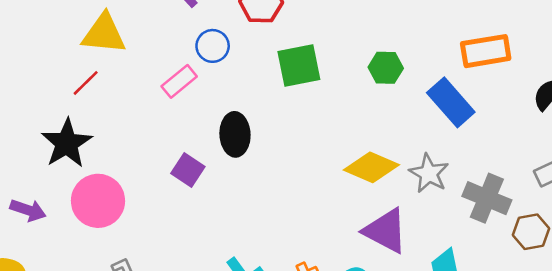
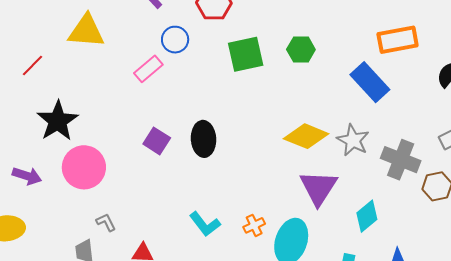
green hexagon: (386, 68) -> (301, 49), moved
red line: (86, 83) -> (33, 66), moved
black ellipse: (235, 134) -> (204, 139), moved
purple triangle: (386, 231) -> (319, 188), turned 36

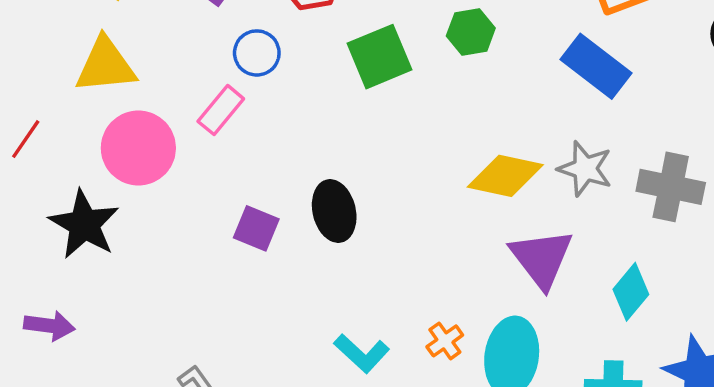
pink circle: (84, 167) -> (138, 148), moved

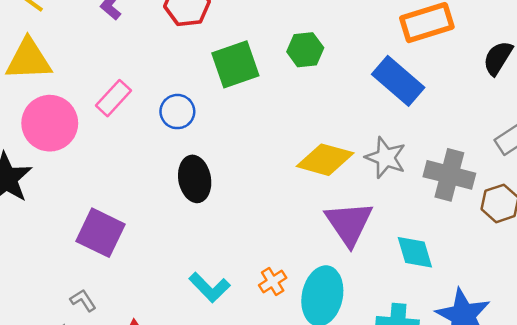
blue circle: (257, 53) -> (177, 112), moved
purple square: (256, 228) -> (100, 233), moved, size x1.4
cyan diamond: (631, 292) -> (415, 252), turned -60

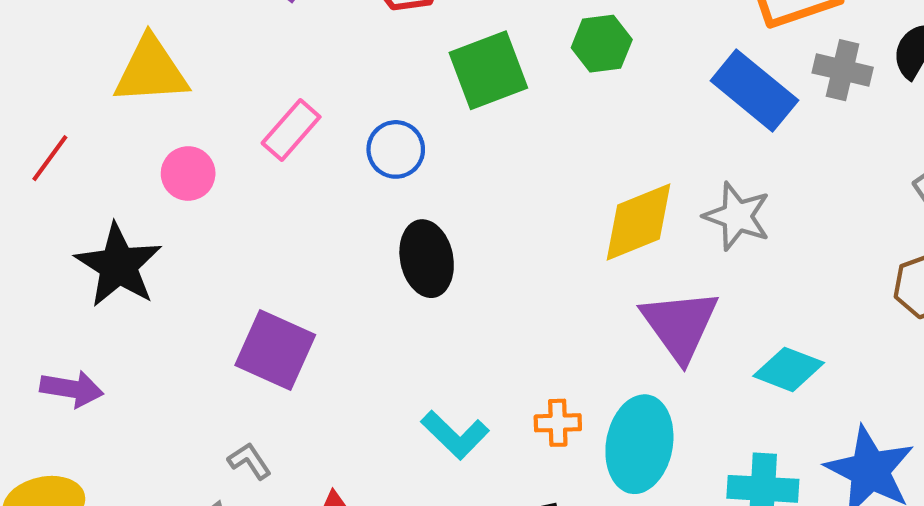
pink circle: (50, 123) -> (188, 174), size x0.6
yellow diamond: (325, 160) -> (639, 222), turned -36
gray cross: (449, 175) -> (843, 70), moved, size x0.7
cyan diamond: (415, 252) -> (789, 369), turned -51
orange cross: (273, 282) -> (558, 423), turned 32

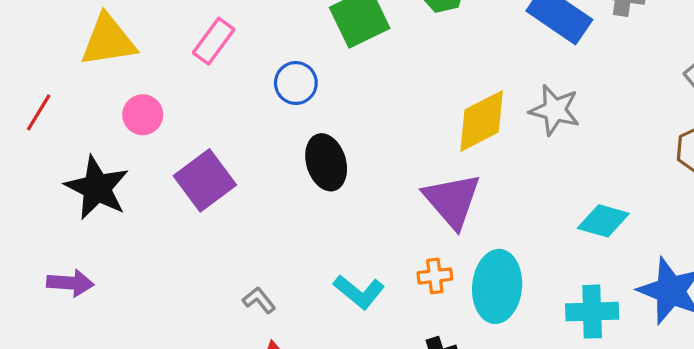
pink rectangle: (291, 130) -> (214, 41), moved
purple triangle: (680, 325) -> (452, 201), moved
purple square: (275, 350) -> (205, 180), moved, turned 34
gray L-shape: (249, 461) -> (259, 300), moved

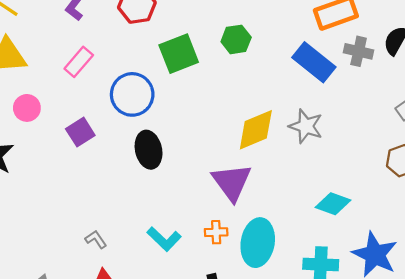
blue circle: (296, 83) -> (132, 94), size x1.5
purple square: (205, 180) -> (80, 132), moved, size x0.7

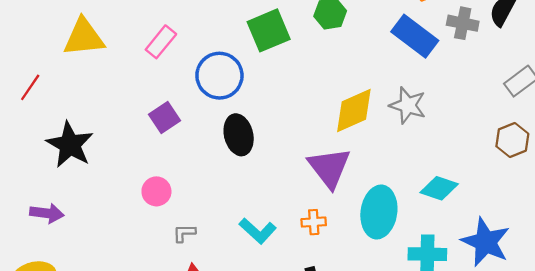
pink circle: (27, 108) -> (156, 191), moved
gray L-shape: (96, 239) -> (184, 233), turned -55
cyan ellipse: (258, 243) -> (379, 212), moved

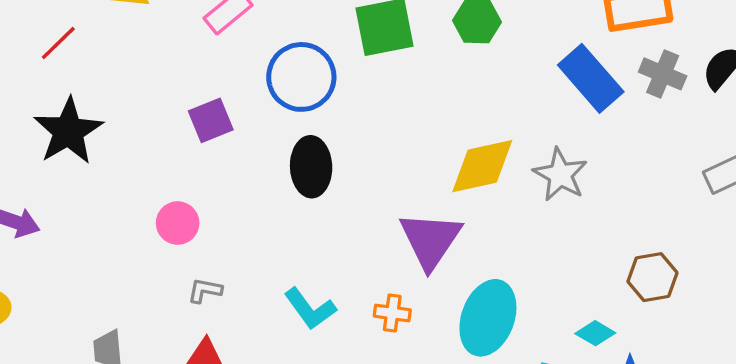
red line: (30, 87) -> (58, 43), moved
brown hexagon: (512, 140) -> (652, 277), moved
cyan diamond: (439, 188) -> (595, 333), moved, size x0.7

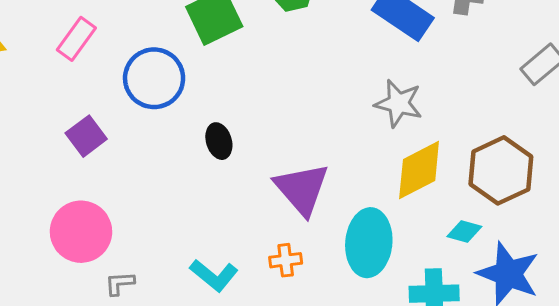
yellow diamond: (482, 166) -> (419, 170), moved
black ellipse: (311, 167) -> (219, 141), moved, size x0.7
pink circle: (178, 223) -> (81, 232), size x1.6
brown hexagon: (652, 277) -> (501, 170), size x1.5

